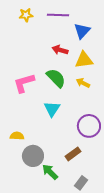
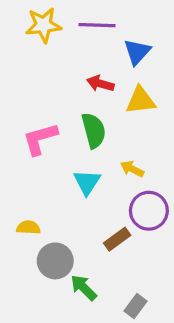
yellow star: (26, 15) -> (43, 25), size x1.5
green semicircle: (56, 78) -> (94, 130), turned 30
yellow arrow: (83, 83) -> (132, 169), moved
brown rectangle: (73, 154) -> (117, 239), moved

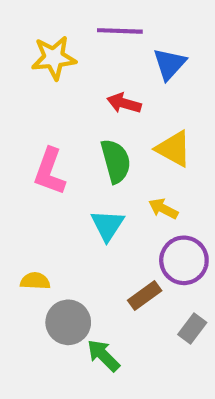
yellow star: (43, 25) -> (54, 58), moved
yellow triangle: (141, 100) -> (174, 149), moved, turned 36
pink L-shape: (40, 139) -> (50, 171), turned -54
gray rectangle: (135, 306) -> (192, 329), moved

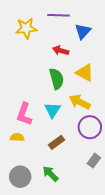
pink L-shape: (50, 171) -> (24, 114), moved
yellow arrow: (163, 209) -> (80, 102), size x1.5
brown rectangle: (145, 295) -> (57, 142), moved
gray circle: (68, 322) -> (20, 177), moved

